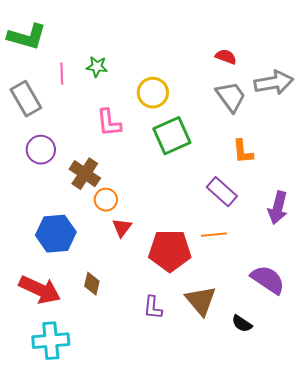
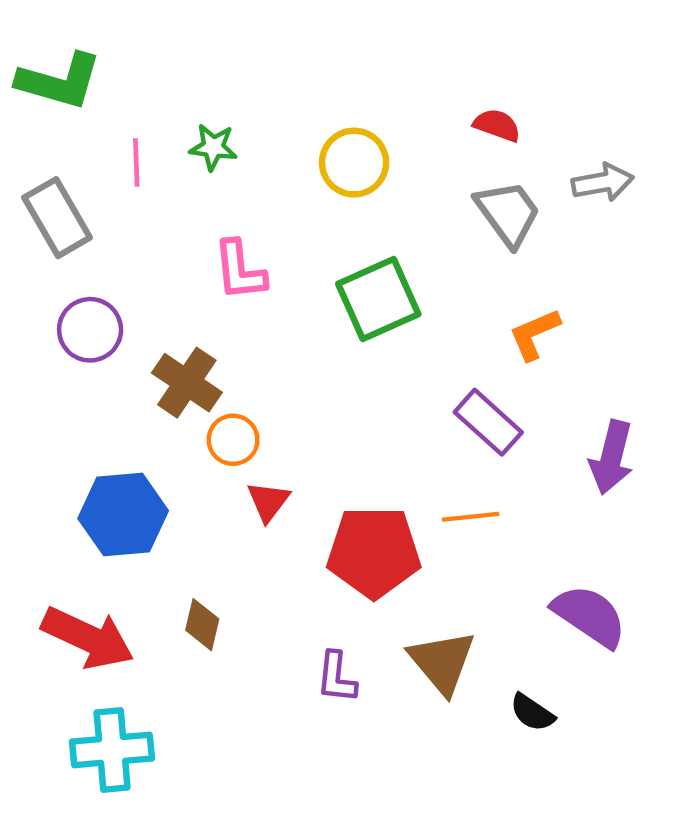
gray arrow: (274, 83) -> (603, 182), size x0.7
yellow circle: (153, 93) -> (354, 163), moved
orange L-shape: (243, 152) -> (534, 334), turned 72

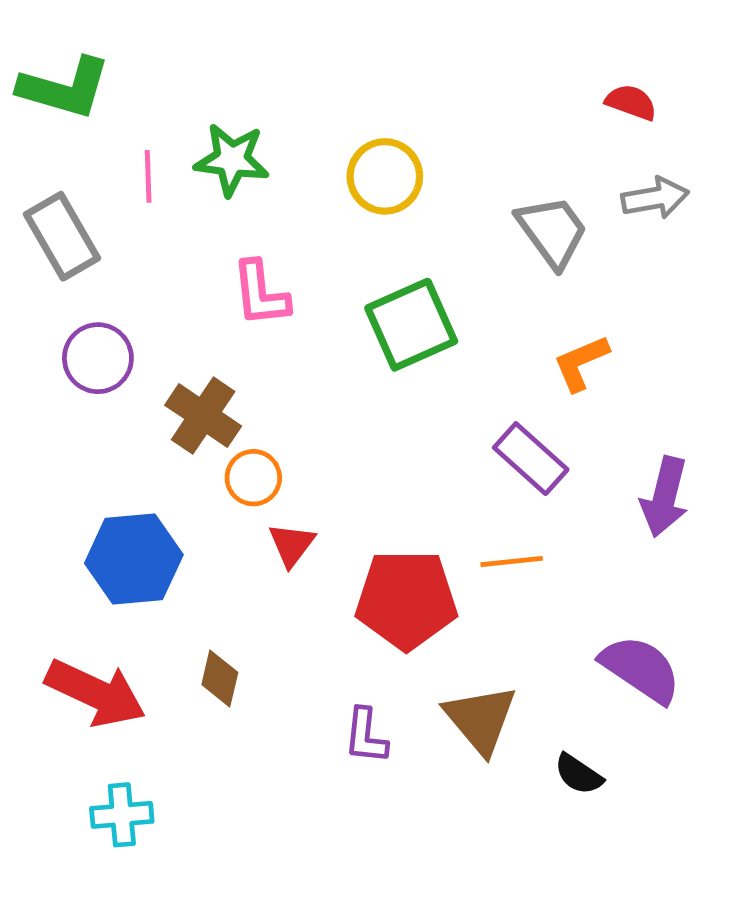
red semicircle: (497, 125) -> (631, 102), moved
green star: (213, 147) -> (232, 160), size x1.4
cyan cross: (112, 750) -> (122, 815), size x0.7

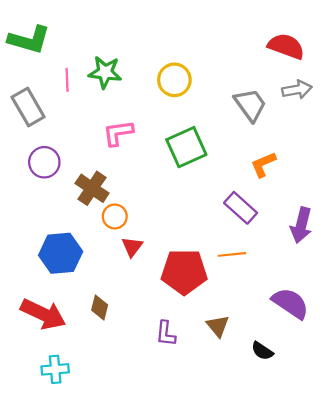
red semicircle: (631, 102) -> (286, 46), size x1.6
pink L-shape: (261, 294) -> (118, 133), turned 88
brown triangle: (481, 719) -> (218, 326), size x0.7

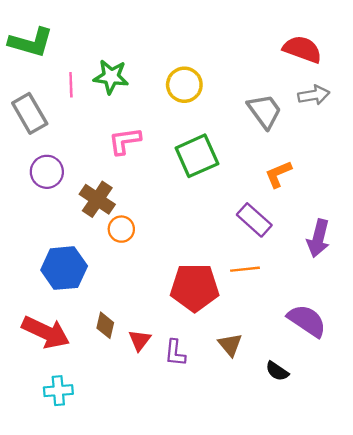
red triangle: (132, 247) -> (140, 340), moved

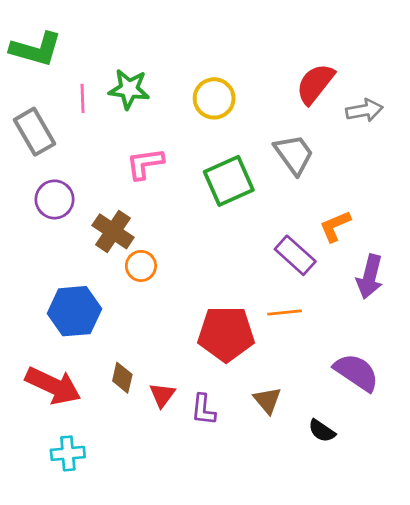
red semicircle: (302, 49) -> (315, 84), moved, turned -72
gray trapezoid: (265, 111) -> (294, 154), moved
orange L-shape: (278, 174) -> (335, 226), moved

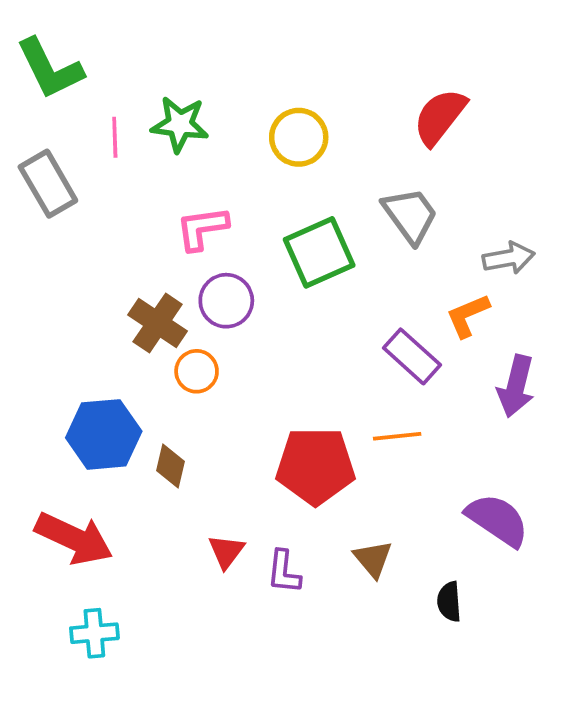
green L-shape: (36, 49) -> (50, 69), turned 48
gray arrow: (364, 110) -> (509, 258), moved
purple circle: (55, 199) -> (226, 301), moved
brown diamond: (122, 378) -> (171, 466), moved
black semicircle: (322, 431) -> (449, 602), turned 52

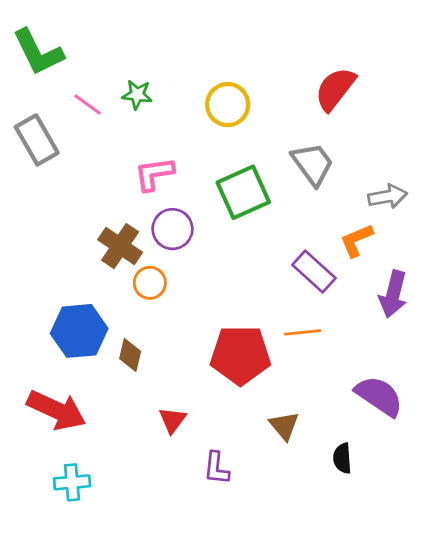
green star: (180, 124) -> (137, 95), size x0.7
pink line: (115, 137) -> (88, 105), turned -52
purple L-shape: (284, 572) -> (216, 468), moved

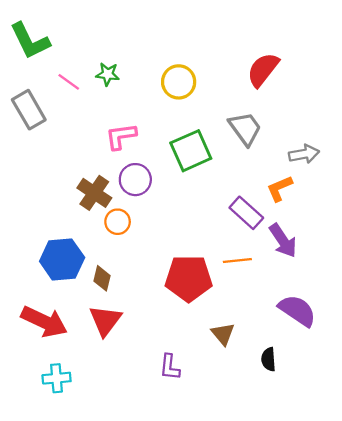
purple arrow: (393, 294) -> (283, 241), moved, turned -48
red triangle: (172, 420) -> (105, 320), moved, size x1.5

